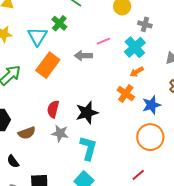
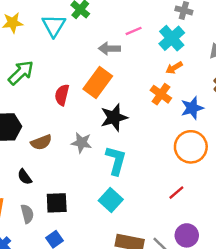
orange rectangle: (48, 65) -> (98, 82), moved
red semicircle: (53, 109) -> (62, 95), moved

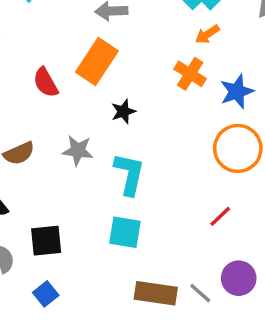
red semicircle: (62, 95) -> (46, 82), turned -40
black star: (114, 117) -> (123, 111), size x0.6
cyan square: (111, 200) -> (125, 232), turned -30

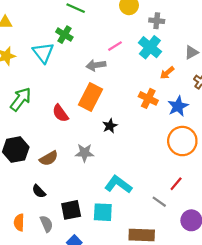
orange arrow: (207, 34) -> (167, 73), moved
cyan L-shape: (129, 174) -> (118, 184), moved, turned -60
cyan square: (125, 232) -> (103, 212), moved
gray line: (200, 293) -> (159, 202), moved

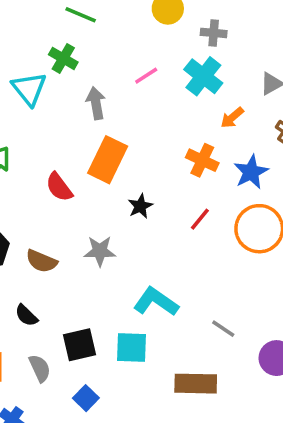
gray arrow: (96, 65) -> (96, 103), moved, turned 90
brown semicircle: (49, 158) -> (41, 261), turned 54
red line: (176, 184) -> (200, 219), moved

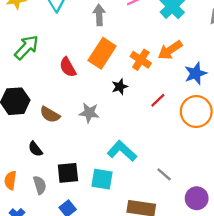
orange arrow: (232, 118) -> (170, 50), moved, size x1.5
orange cross: (202, 160) -> (141, 60), moved

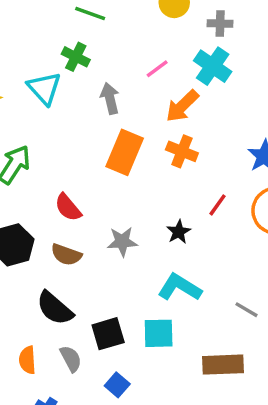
orange arrow: (170, 50) -> (182, 106), moved
red semicircle: (68, 67) -> (68, 207), moved
black star: (120, 87) -> (179, 232), moved
black semicircle: (35, 149) -> (55, 308), size x1.6

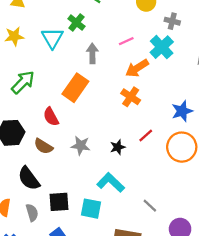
orange rectangle: (125, 152) -> (75, 88), moved

